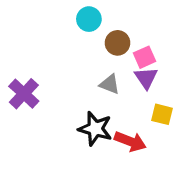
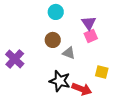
brown circle: (117, 43) -> (53, 40), moved
purple triangle: (146, 78) -> (89, 23), moved

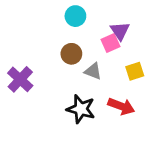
pink square: (91, 36) -> (110, 43), moved
yellow square: (102, 72) -> (135, 71), moved, turned -32
red arrow: (82, 89) -> (121, 106), moved

